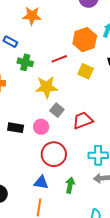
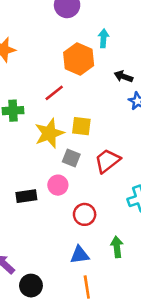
yellow square: (86, 71) -> (81, 126), moved
red circle: (54, 154) -> (85, 214), size x0.7

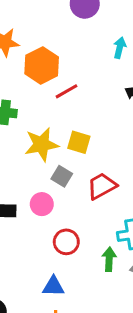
orange hexagon: (79, 59) -> (42, 65), moved
red line: (54, 93) -> (66, 91), moved
green arrow: (117, 247) -> (109, 259), moved

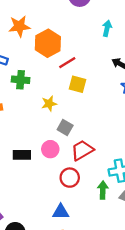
yellow square: (79, 142) -> (78, 84), moved
yellow star: (42, 144) -> (49, 104), size x0.6
red trapezoid: (102, 186) -> (82, 150), moved

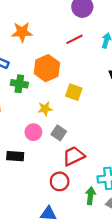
orange hexagon: (48, 43) -> (47, 68), moved
red line: (67, 63) -> (74, 39), moved
pink circle: (50, 149) -> (33, 132), moved

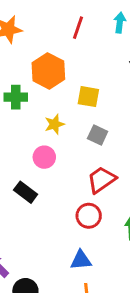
red line: (74, 39) -> (78, 28), turned -35
gray square: (59, 133) -> (98, 135), moved
black rectangle: (15, 156) -> (26, 192), turned 42

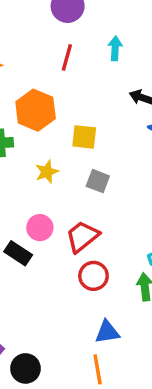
pink circle: (44, 157) -> (40, 228), moved
red trapezoid: (102, 180) -> (82, 237), moved
blue triangle: (81, 260) -> (107, 332), moved

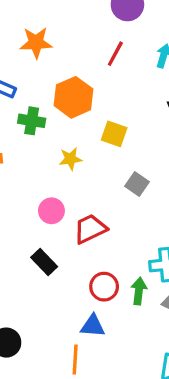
gray square: (98, 181) -> (137, 184), moved
black rectangle: (18, 253) -> (44, 262), moved
red circle: (93, 276) -> (104, 287), moved

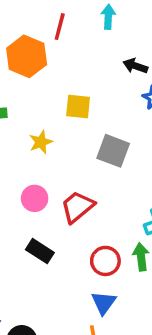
orange hexagon: (74, 97) -> (27, 56), moved
gray square: (137, 184) -> (113, 151), size x1.4
blue triangle: (93, 326) -> (104, 303), turned -45

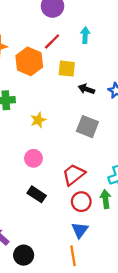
red line: (60, 27) -> (52, 41), turned 30
black arrow: (135, 66) -> (86, 89), moved
yellow square: (78, 107) -> (67, 69), moved
red trapezoid: (77, 207) -> (74, 175), moved

